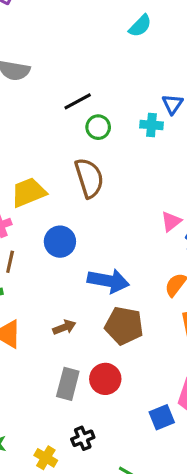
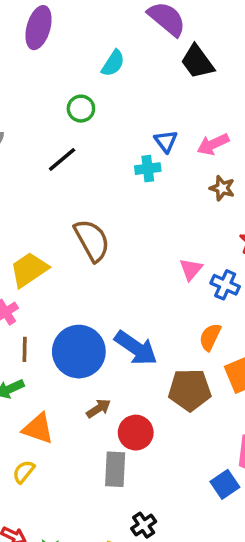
green circle: (98, 127) -> (81, 109), moved
blue circle: (60, 242) -> (79, 352), moved, size x1.5
blue arrow: (108, 281) -> (136, 348), turned 36
brown pentagon: (124, 326) -> (190, 390), moved
red circle: (105, 379) -> (136, 433), moved

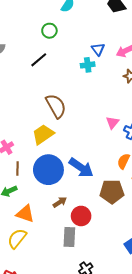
yellow trapezoid: (29, 270) -> (43, 134), moved
yellow semicircle: (24, 472) -> (17, 238), size x1.5

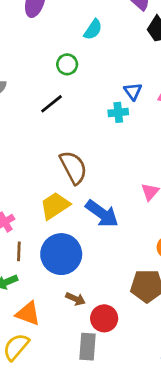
blue arrow: (81, 168) -> (102, 214), moved
brown arrow: (60, 202) -> (76, 299), turned 56

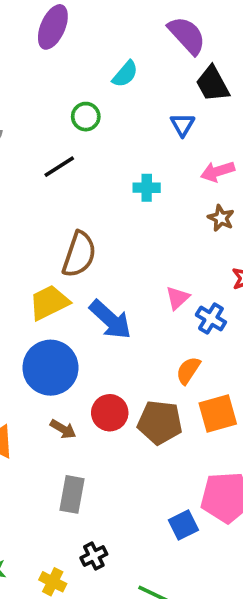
blue triangle: (133, 91) -> (183, 125), moved
brown semicircle: (73, 167) -> (79, 254), turned 40
red circle: (104, 318) -> (110, 413), moved

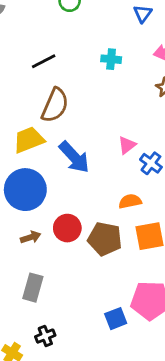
black line: (59, 167) -> (44, 61), moved
orange semicircle: (188, 370) -> (130, 201), turned 40
brown arrow: (63, 429) -> (31, 237), turned -54

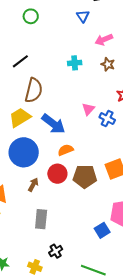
cyan cross: (111, 59) -> (75, 63), moved
orange semicircle: (130, 201) -> (66, 150), moved
brown arrow: (31, 237) -> (33, 185), turned -32

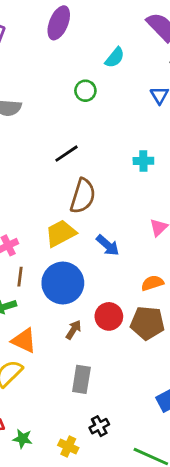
blue arrow: (53, 124) -> (108, 245), size x0.7
orange semicircle: (66, 150) -> (152, 283), moved

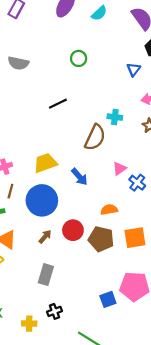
cyan semicircle: (115, 58) -> (99, 13), moved
brown semicircle: (83, 196) -> (95, 137), moved
yellow cross: (68, 446) -> (29, 324), turned -32

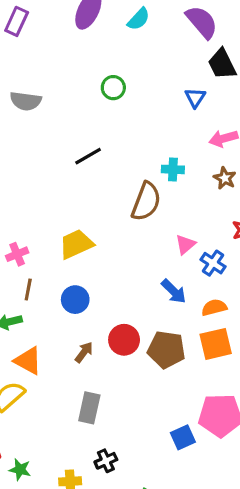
blue arrow: (79, 177) -> (174, 291), moved
blue circle: (42, 200) -> (75, 300), size x0.6
orange semicircle: (109, 210) -> (214, 307), moved

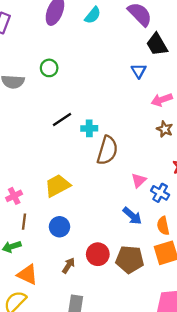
green circle: (113, 88) -> (49, 68), moved
cyan cross: (173, 169) -> (89, 128), moved
orange semicircle: (214, 307) -> (163, 226), turned -84

